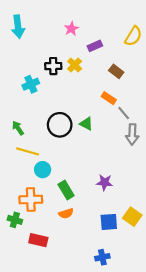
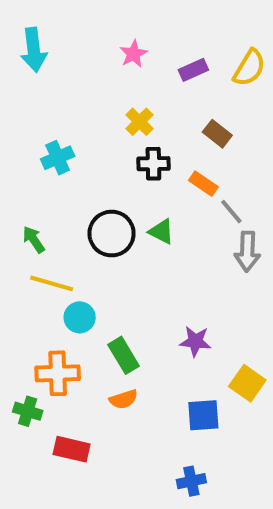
purple rectangle: (95, 46) -> (193, 70), moved
black cross: (53, 66) -> (153, 164), moved
yellow square: (132, 217) -> (247, 383), moved

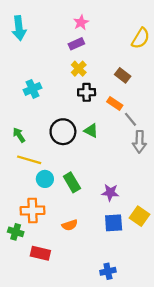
pink star: (133, 54) -> (81, 22), moved
purple rectangle: (193, 70) -> (76, 44), moved
green rectangle: (124, 355) -> (72, 182), moved
blue square: (203, 415) -> (114, 223), moved

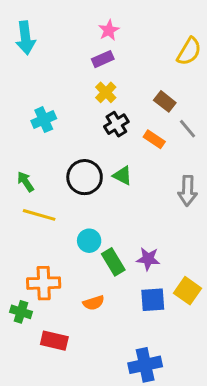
black cross: (87, 92) -> (116, 124), turned -30
gray line: (130, 119) -> (188, 129), moved
cyan circle: (45, 179) -> (89, 241), moved
green rectangle: (72, 182) -> (113, 262), moved
blue cross: (108, 271) -> (145, 365), size x1.5

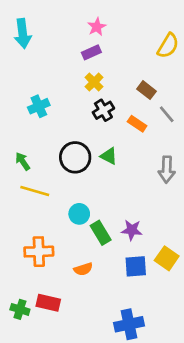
green cross: (21, 312) -> (20, 309), moved

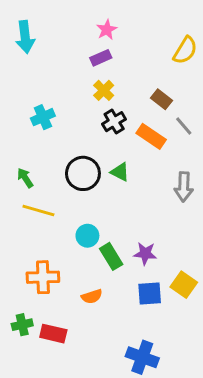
orange rectangle: (137, 124) -> (151, 136), size x1.4
green cross: (20, 309) -> (22, 325), moved, turned -30
blue cross: (129, 324) -> (142, 357), turned 32

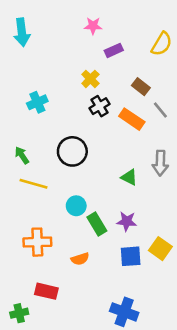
pink star: (107, 30) -> (93, 26), turned 30
purple rectangle: (101, 58) -> (114, 50), moved
green triangle: (120, 172) -> (129, 177), moved
green cross: (22, 325) -> (19, 313), moved

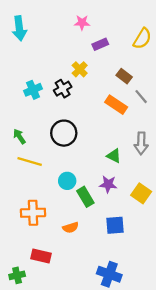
black cross: (99, 106) -> (63, 89), moved
purple star: (127, 221) -> (108, 184), moved
yellow square: (160, 249) -> (141, 193), moved

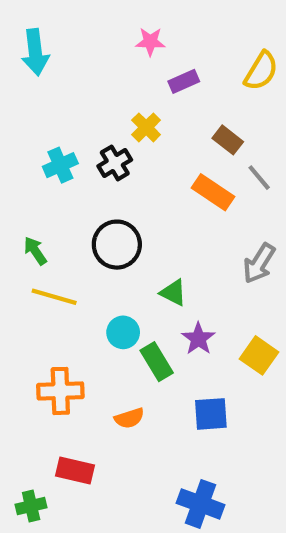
gray arrow: (141, 143) -> (259, 263), turned 30
green triangle: (114, 156) -> (173, 293), moved
purple star: (108, 184) -> (198, 339), turned 30

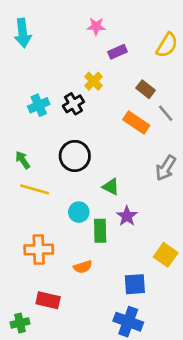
yellow square: (259, 355) -> (166, 255), moved
green rectangle: (157, 362) -> (100, 231), turned 30
blue square: (211, 414) -> (135, 284), moved

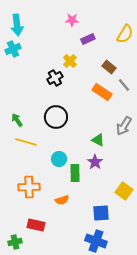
cyan cross: (39, 105) -> (13, 49), moved
green triangle: (111, 187) -> (98, 140), moved

